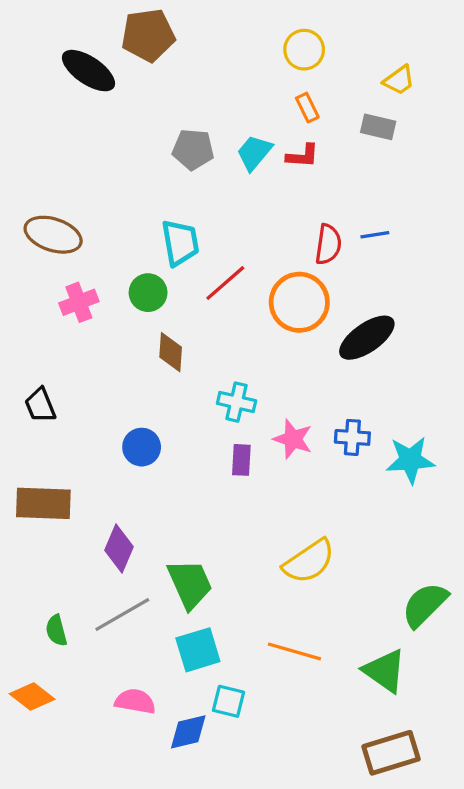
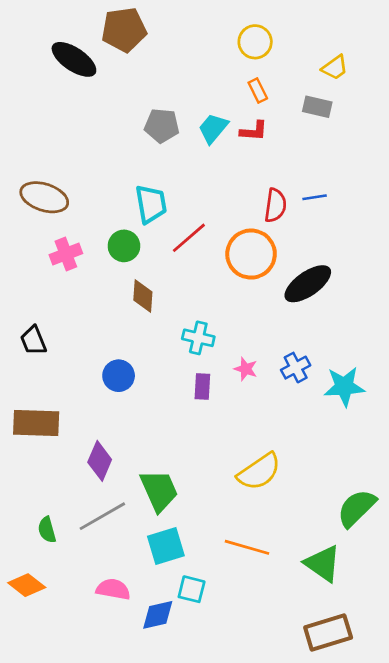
blue cross: (352, 437) -> (296, 368), turned -32
pink star: (293, 439) -> (246, 369), size x0.7

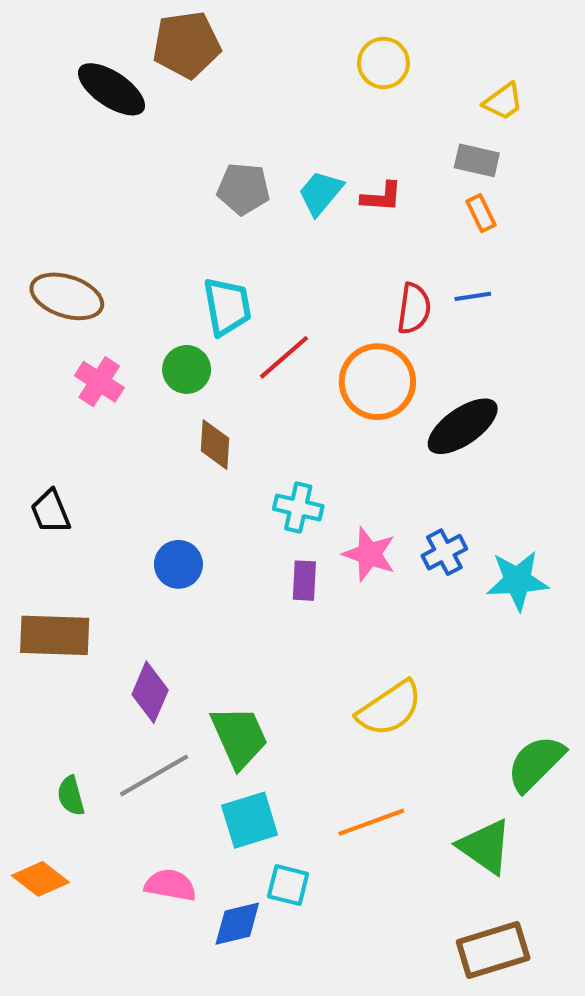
orange rectangle: (258, 90) -> (481, 213), moved
pink cross: (66, 254) -> (99, 382), turned -36
pink star: (246, 369) -> (369, 554), size x1.5
orange line: (247, 547) -> (371, 822), turned -36

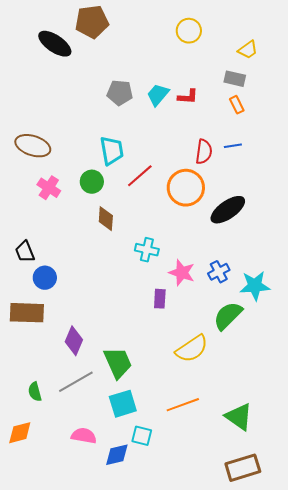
blue circle: (178, 564) -> (45, 278), moved
purple rectangle: (304, 581) -> (160, 299), moved
green semicircle: (536, 763) -> (228, 316), moved
orange diamond: (40, 879) -> (20, 433), turned -52

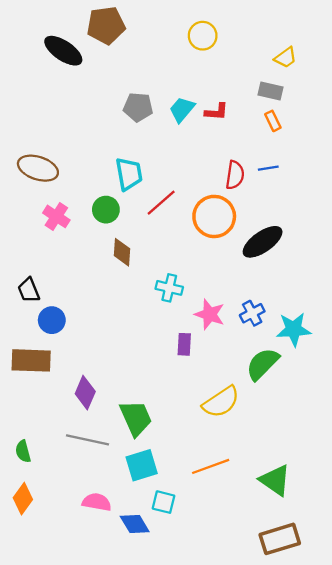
yellow circle: (189, 31) -> (203, 36), moved
gray line: (76, 382) -> (87, 440), turned 42
green semicircle: (35, 392) -> (23, 451), moved
orange diamond: (20, 433) -> (23, 499), turned -40
blue diamond: (117, 455) -> (135, 524), turned 72

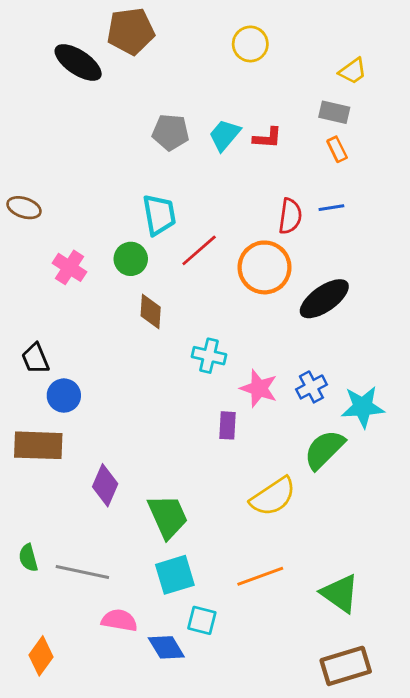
brown ellipse: (38, 168) -> (24, 208), moved, size x0.7
gray line: (87, 440) -> (82, 572), moved
orange diamond: (23, 499) -> (41, 656), moved

